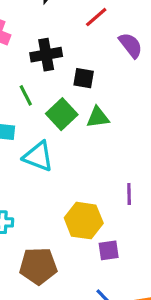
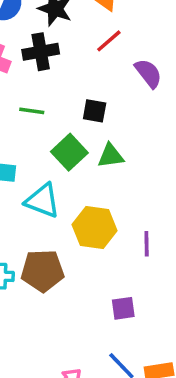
black cross: (46, 55) -> (41, 52), moved
green line: (26, 95) -> (32, 111), moved, turned -55
yellow hexagon: (84, 221) -> (95, 228), moved
brown pentagon: (38, 266) -> (42, 271), moved

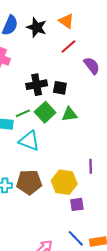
black cross: (41, 52) -> (37, 85), moved
green line: (32, 111) -> (23, 113), moved, turned -32
yellow hexagon: (95, 228) -> (64, 182), moved

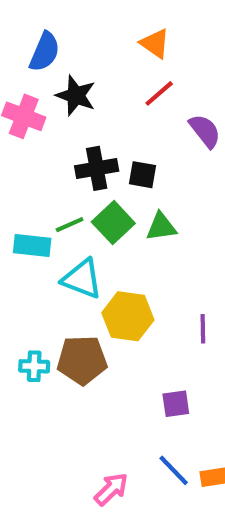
black star: (37, 27) -> (76, 96), moved
yellow hexagon: (64, 182) -> (128, 316), moved

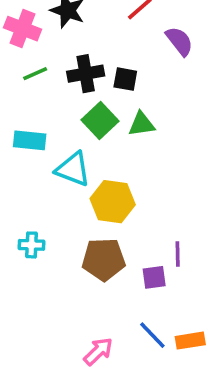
green line: (70, 225) -> (35, 74), moved
purple line: (203, 329) -> (178, 254), moved
brown pentagon: (82, 360) -> (104, 259), moved

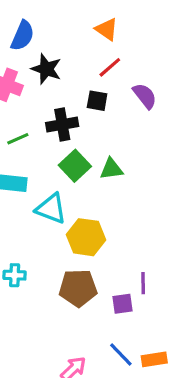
green line: (35, 74) -> (18, 139), moved
black square: (125, 79) -> (97, 101), moved

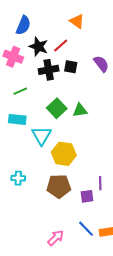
red line: (110, 67) -> (61, 46), moved
black cross: (62, 124) -> (49, 70), moved
cyan triangle: (51, 209) -> (41, 136), turned 40

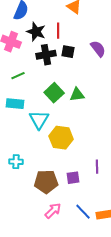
red line: (61, 46) -> (58, 31), turned -49
brown pentagon: (59, 186) -> (46, 182), moved
purple square: (87, 196) -> (73, 178), moved
pink arrow: (56, 238) -> (53, 211), moved

